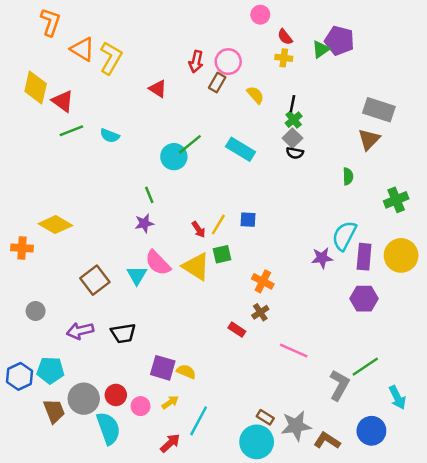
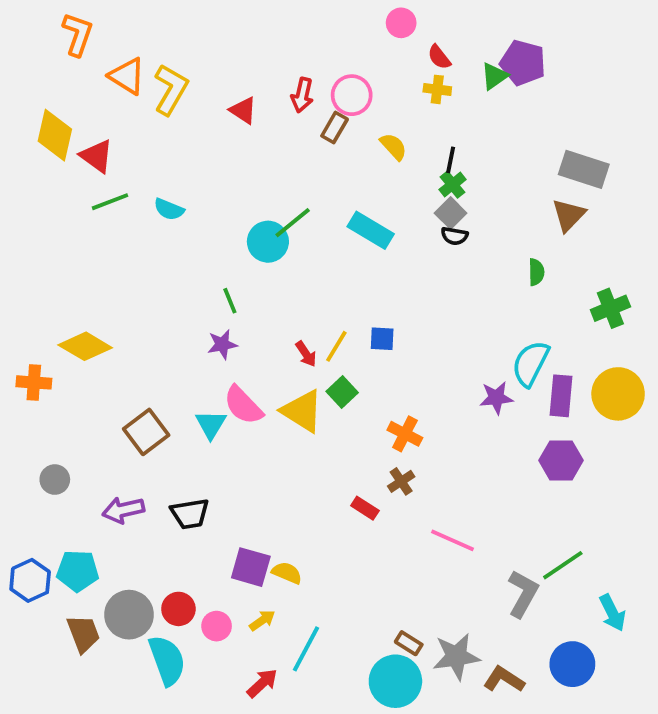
red triangle: (158, 89) -> (243, 110), moved
green square: (222, 254) -> (342, 392), turned -30

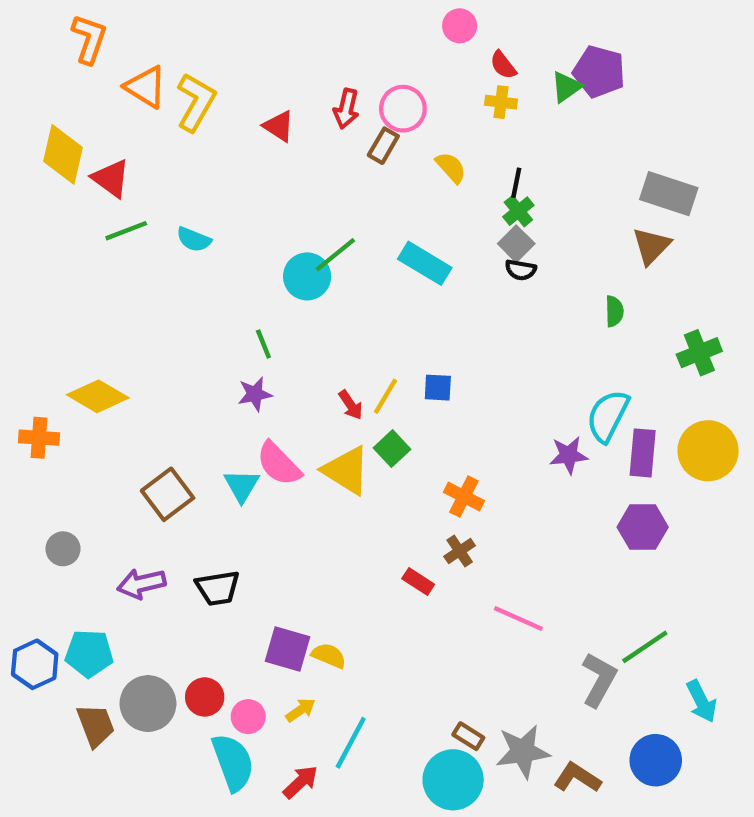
cyan semicircle: (167, 660) -> (233, 762), moved

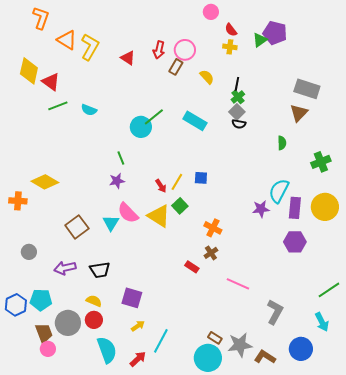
green line: (645, 647) -> (329, 290), moved
yellow semicircle: (329, 656) -> (94, 301), moved
pink circle: (248, 717) -> (48, 349), moved

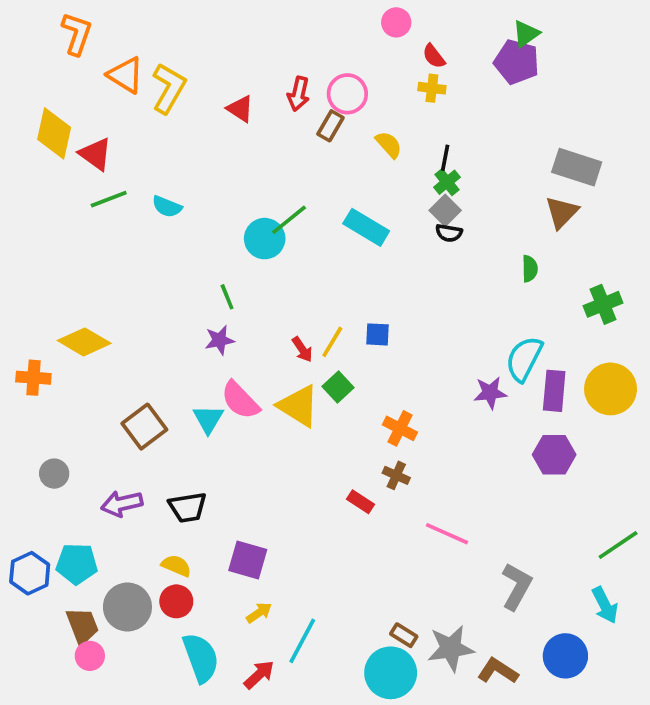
green triangle: (260, 40) -> (526, 34), moved
brown cross: (211, 253) -> (396, 475), turned -32

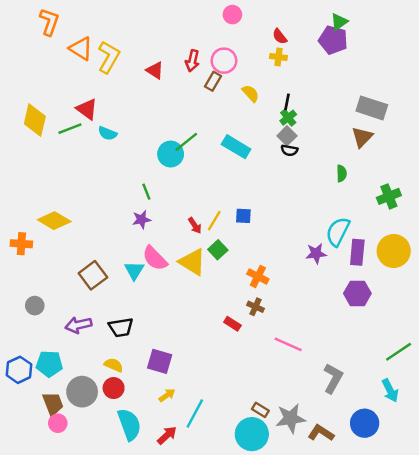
pink circle: (396, 22) -> (232, 15), moved
yellow diamond: (54, 133) -> (35, 120), moved
red triangle: (95, 154) -> (87, 109), moved

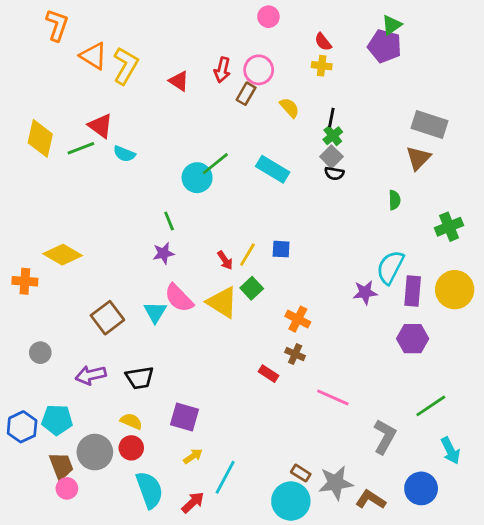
green line: (399, 352) -> (431, 406), moved

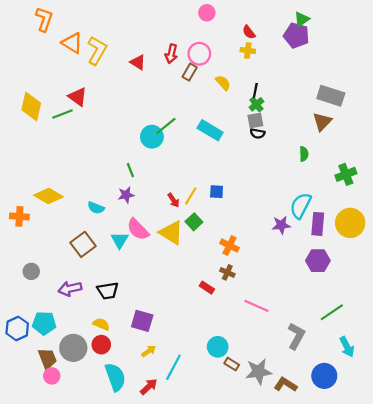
cyan semicircle: (124, 154) -> (96, 208), moved
gray square: (331, 157) -> (255, 121), turned 35
cyan circle: (291, 501) -> (218, 347), moved, size x0.7

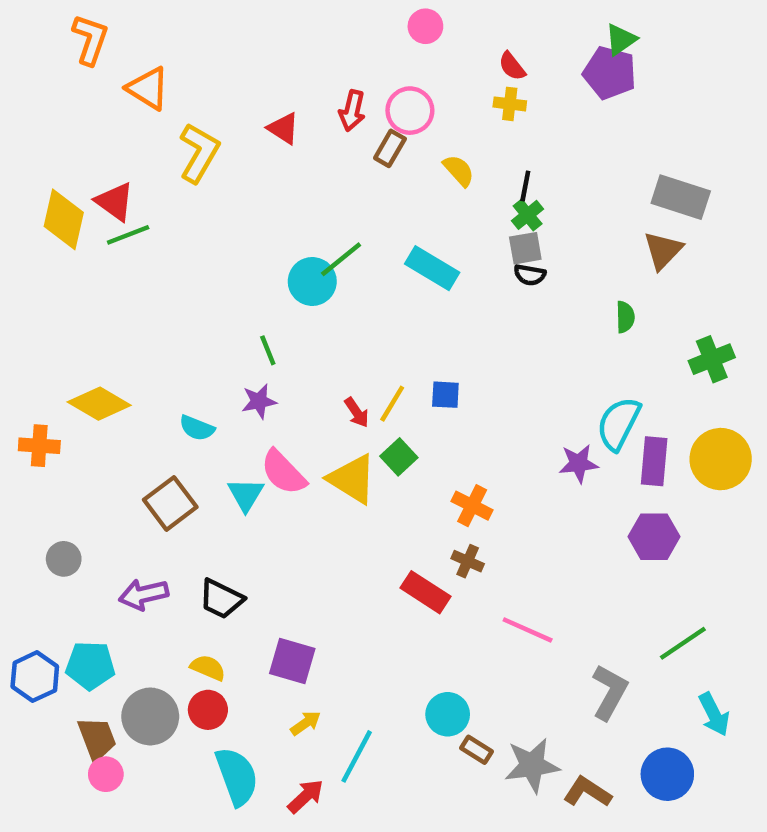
yellow L-shape: (97, 51) -> (199, 153), moved
red triangle: (78, 97) -> (115, 202), moved
red rectangle: (207, 288) -> (425, 592), size x1.5
black trapezoid: (108, 291) -> (221, 599), turned 35

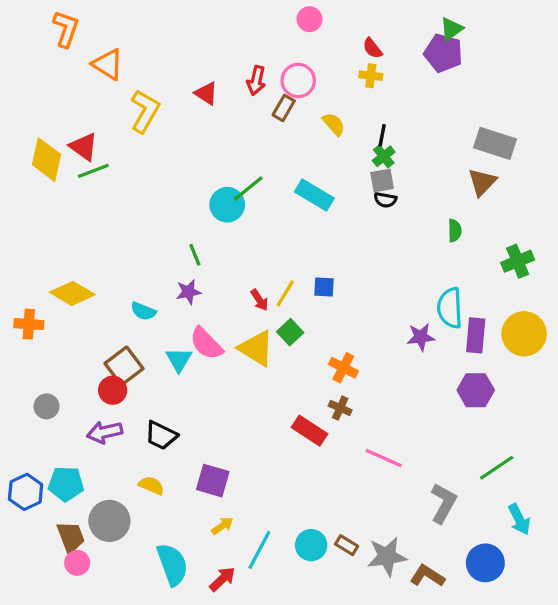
cyan semicircle: (619, 424) -> (450, 308), turned -30
red circle: (208, 710) -> (113, 390), moved
cyan circle: (448, 714) -> (311, 545), moved

